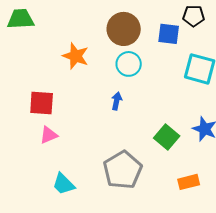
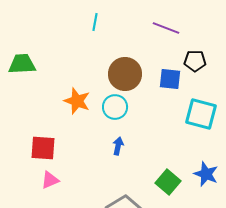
cyan circle: (129, 64) -> (115, 107), moved

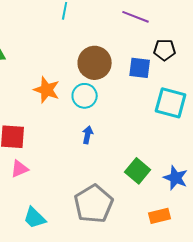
blue star: (206, 174) -> (176, 178), moved

